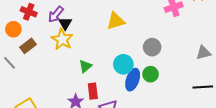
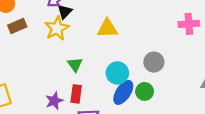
yellow triangle: (116, 21) -> (107, 28), moved
green triangle: (85, 66) -> (75, 64), turned -40

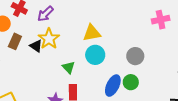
black triangle: (65, 12) -> (36, 46), moved, turned -32
brown rectangle: (17, 26) -> (15, 41), turned -35
cyan circle: (117, 73) -> (95, 55), moved

